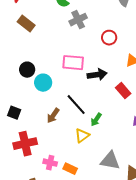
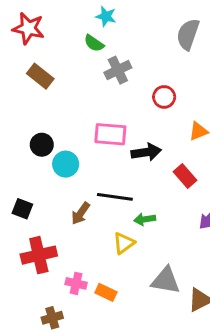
black line: (76, 105) -> (115, 197), turned -40
green arrow: (96, 120) -> (145, 219), turned 48

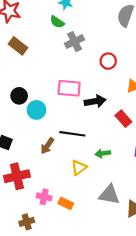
green arrow: (145, 219) -> (103, 153), moved

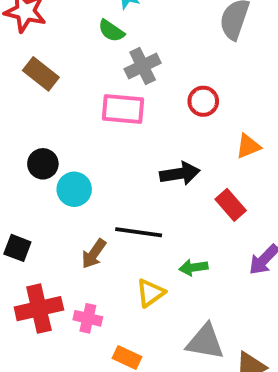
pink rectangle: (69, 88) -> (123, 109), moved
pink cross: (44, 197) -> (88, 318), moved

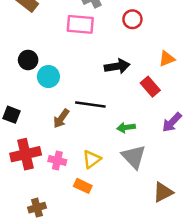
orange triangle: (248, 146) -> (167, 59), moved
yellow triangle: (150, 293) -> (92, 159), moved
gray triangle: (205, 342) -> (134, 157), moved, turned 36

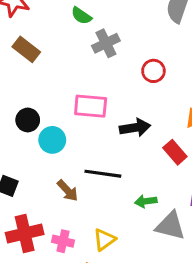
pink rectangle: (80, 24) -> (91, 106), moved
brown arrow: (61, 119) -> (68, 191), turned -78
gray triangle: (134, 157) -> (170, 226), moved, turned -32

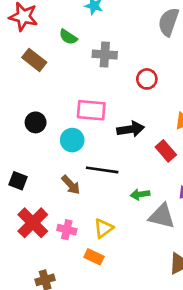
green semicircle: (81, 16) -> (68, 37), moved
gray cross: (106, 43) -> (105, 55), turned 30
cyan circle: (52, 140) -> (72, 140), moved
red cross: (25, 234) -> (33, 223), turned -32

